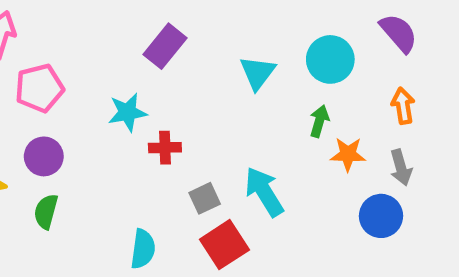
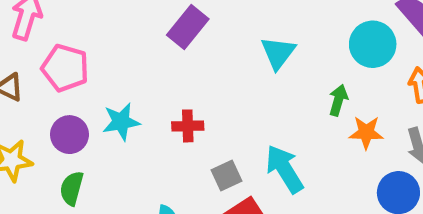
cyan circle: (330, 59) -> (373, 44), moved
pink pentagon: (39, 88) -> (65, 68), turned 30
cyan star: (128, 112) -> (121, 122), moved

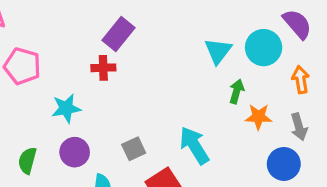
cyan triangle: (278, 53) -> (218, 51), moved
red cross: (188, 126) -> (103, 68), moved
purple circle: (69, 135) -> (75, 152), moved
gray square: (226, 175) -> (134, 149), moved

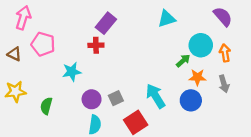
cyan circle: (264, 48) -> (201, 45), moved
cyan triangle: (218, 51) -> (167, 19), moved, turned 36
green arrow: (237, 91) -> (183, 61), turned 32
purple circle: (75, 152) -> (92, 99), moved
blue circle: (284, 164) -> (191, 100), moved

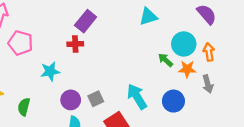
green arrow: (183, 61) -> (165, 60), turned -96
orange star: (197, 77) -> (187, 69), moved

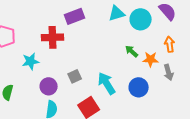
purple rectangle: (86, 21) -> (75, 16), moved, turned 30
red cross: (75, 44) -> (53, 37), size x1.5
cyan circle: (184, 44) -> (141, 19), moved
gray square: (96, 99) -> (75, 76), moved

